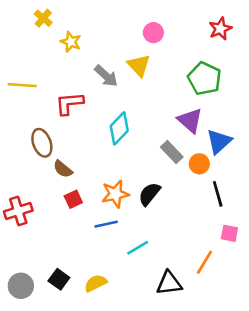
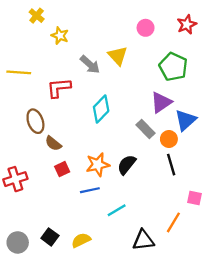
pink circle: (153, 33) -> (146, 28), moved
purple triangle: (190, 121) -> (161, 102), turned 45
black line: (218, 194) -> (171, 165), moved

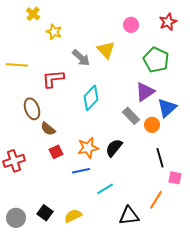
black line: (171, 165) -> (160, 158), moved

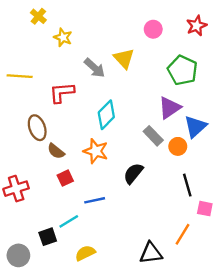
orange star: (88, 148) -> (96, 151), moved, turned 30
cyan line: (105, 189) -> (69, 221), moved
black square: (45, 213) -> (48, 237), moved, turned 35

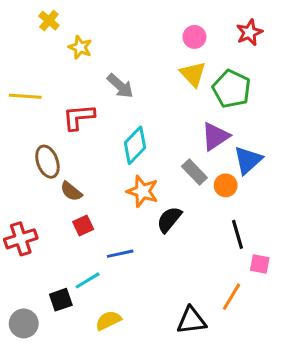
yellow triangle: (124, 59) -> (193, 74), moved
orange star: (96, 151) -> (142, 191), moved

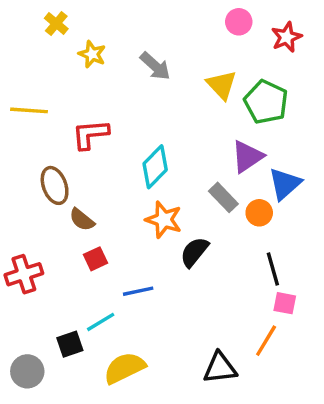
pink circle: (194, 37) -> (239, 22), moved
gray arrow: (120, 86) -> (155, 66), moved
pink square: (260, 264) -> (285, 303), moved
yellow semicircle: (108, 320) -> (124, 368), size x1.4

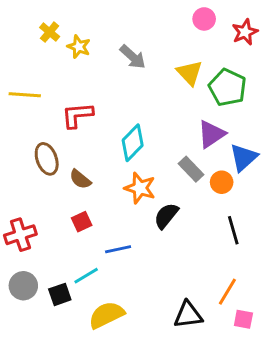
yellow cross: (56, 23) -> (50, 32), moved
brown semicircle: (82, 220) -> (80, 179), moved
pink square: (285, 303) -> (243, 319), moved
gray circle: (27, 371) -> (23, 286), moved

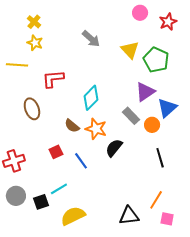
yellow star: (79, 47) -> (35, 43), moved
brown semicircle: (80, 179) -> (72, 126), moved
blue line: (118, 249) -> (81, 161), moved, turned 66

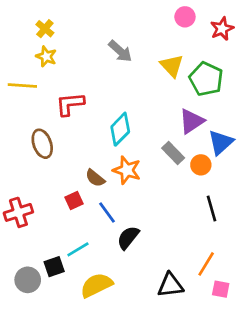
brown semicircle: (72, 126) -> (95, 178), moved
black semicircle: (114, 148) -> (128, 238), moved
gray circle: (16, 196) -> (28, 280), moved

